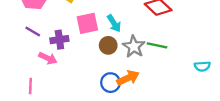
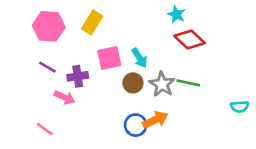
pink line: (30, 86) -> (45, 129), turned -56

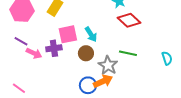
purple cross: (78, 76) -> (54, 48), moved
gray star: (162, 84) -> (108, 65), moved
pink arrow: (65, 97) -> (34, 53), moved
cyan semicircle: (240, 107) -> (167, 58), moved, turned -104

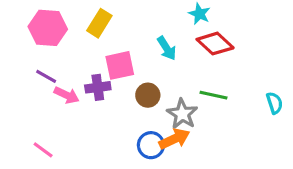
cyan arrow: (91, 34) -> (167, 48), moved

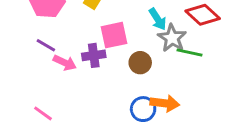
green line: (214, 95) -> (190, 52), moved
gray star: (182, 114) -> (172, 38), moved
orange arrow: (174, 139) -> (165, 103), turned 32

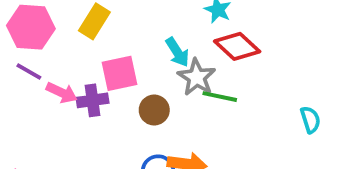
purple line: (46, 45) -> (29, 71), moved
pink arrow: (65, 63) -> (62, 93), moved

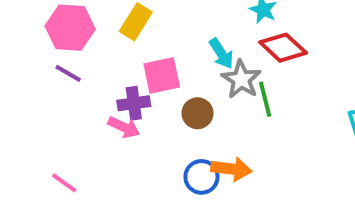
pink arrow: (62, 93) -> (124, 127), moved
green line: (220, 97) -> (265, 99), turned 64

